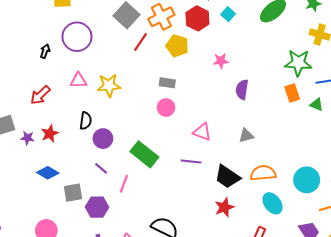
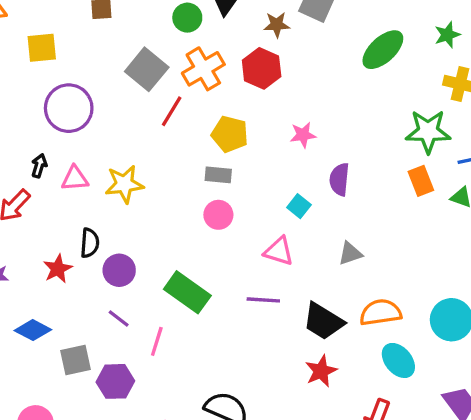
cyan square: (228, 14) -> (299, 206), moved
yellow pentagon: (177, 46) -> (230, 134), moved
black arrow: (45, 51) -> (39, 166), moved
red star: (50, 134) -> (58, 269), moved

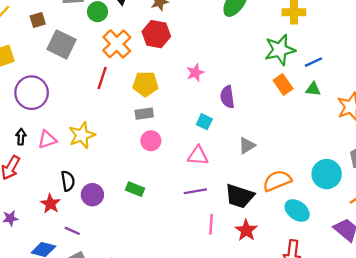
gray square: (147, 69) -> (62, 44), moved
green rectangle: (187, 292) -> (135, 189), moved, size x0.6
purple line: (119, 318) -> (72, 231), moved
pink line: (157, 341) -> (211, 224), moved

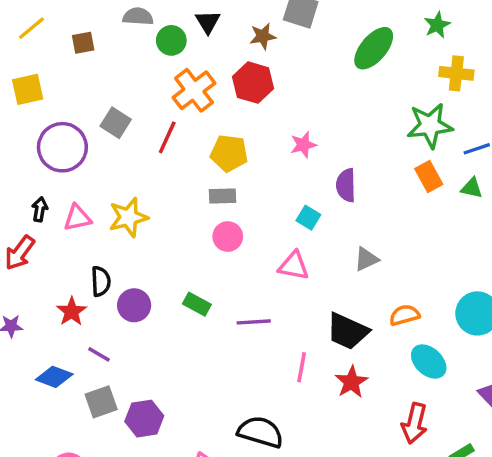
gray square: (62, 44) -> (116, 123), moved, size x0.7
orange semicircle: (277, 181) -> (404, 315), size x0.7
purple line: (195, 191) -> (254, 322), moved

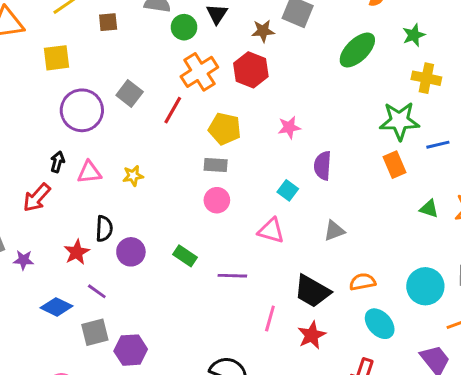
green triangle: (472, 188) -> (429, 209), moved
yellow star: (128, 217) -> (133, 176), size x0.6

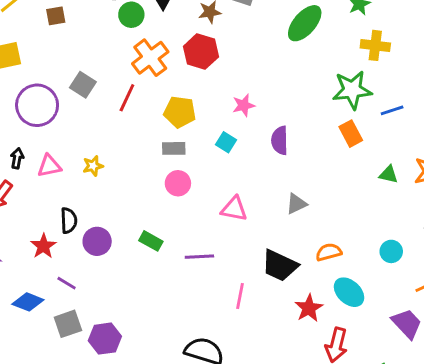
cyan square: (288, 190) -> (226, 142), moved
cyan circle: (425, 286) -> (391, 251), size x0.6
red star: (312, 335) -> (309, 308), moved

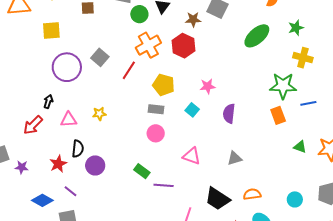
pink triangle: (49, 166) -> (69, 120), moved
green rectangle: (151, 241) -> (142, 171), moved

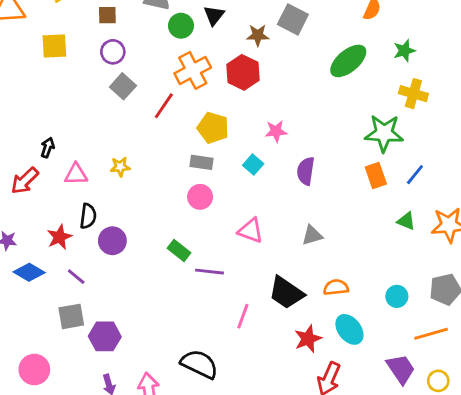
purple circle: (67, 67) -> (113, 52), moved, size x0.6
blue line: (308, 103) -> (415, 175), moved, turned -42
blue diamond: (42, 200) -> (29, 272), moved

